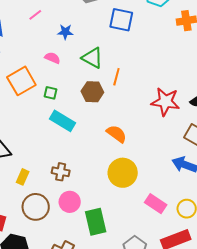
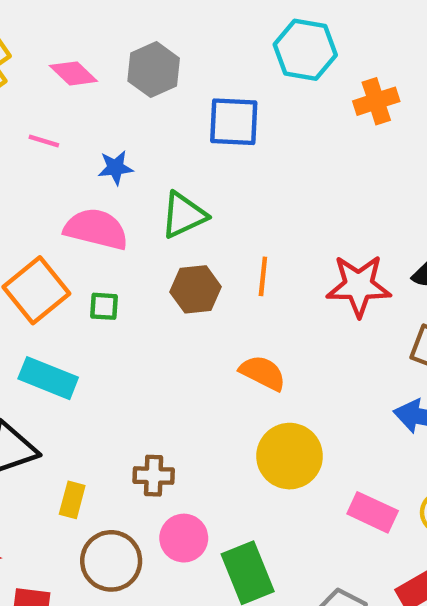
pink line: (35, 15) -> (44, 141), turned 64
pink semicircle: (52, 58) -> (96, 229), size x1.8
green triangle: (92, 58) -> (184, 215), turned -45
orange line: (116, 77) -> (263, 276), moved
cyan rectangle: (63, 121) -> (48, 378), moved

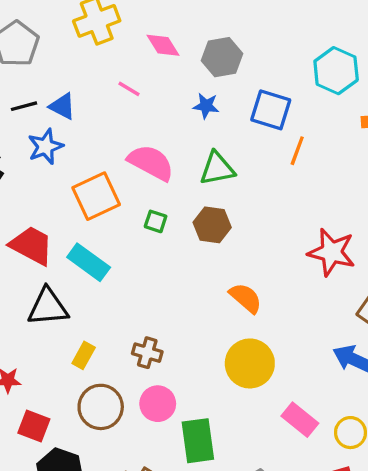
blue star: (115, 168) -> (206, 106), moved
orange line: (263, 276) -> (297, 151), moved
green square: (104, 306) -> (156, 221), moved

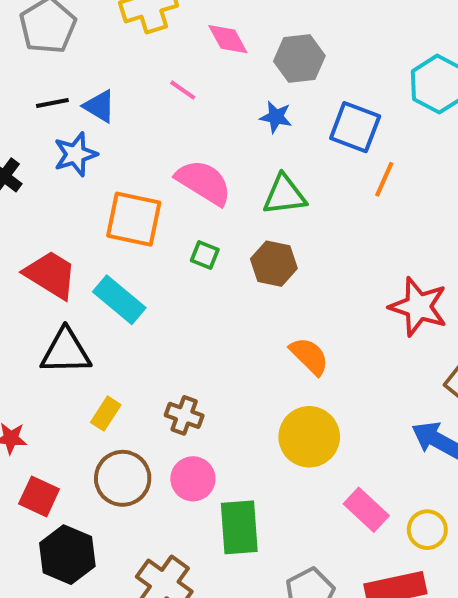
orange square: (96, 196) -> (134, 219), turned 33

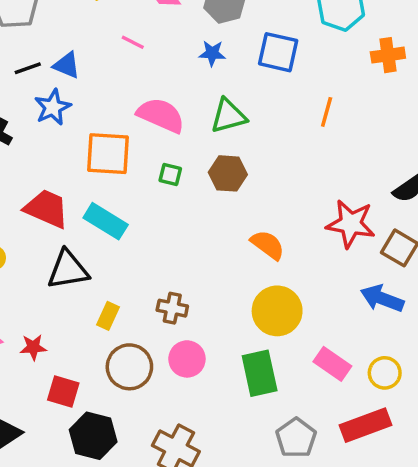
orange line: (384, 179) -> (327, 112), moved
red star: (418, 307) -> (351, 224), moved
green rectangle: (239, 527) -> (260, 373), moved

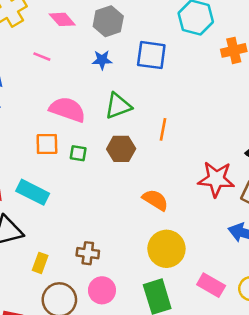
orange line: (327, 112) -> (163, 129), moved
orange square: (108, 154) -> (47, 144), moved, size x0.7

